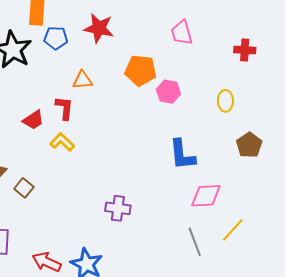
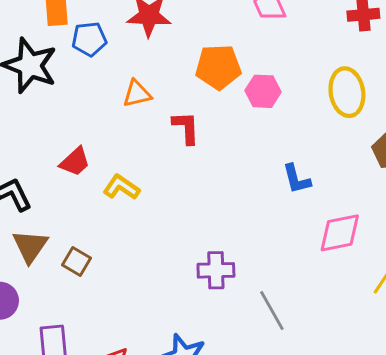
yellow ellipse: (225, 101) -> (347, 92), size x1.5
red L-shape: (64, 108) -> (186, 128), moved
blue L-shape: (182, 155) -> (297, 179), size x0.7
gray line: (195, 242) -> (272, 311), moved

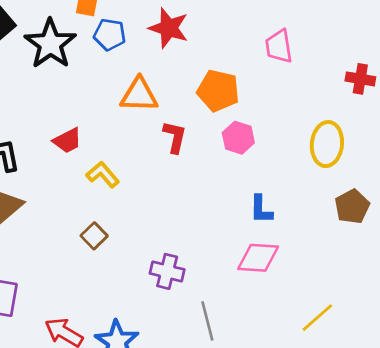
pink hexagon: (263, 91) -> (238, 138), moved
orange triangle: (137, 94) -> (139, 95), size x1.4
pink diamond: (340, 233) -> (258, 258), moved
brown square: (76, 261) -> (94, 236), moved

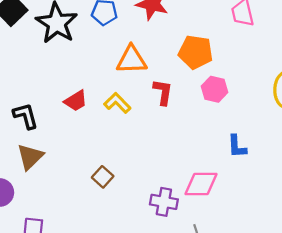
yellow L-shape: (103, 175) -> (117, 103), moved
pink diamond: (258, 258) -> (201, 184), moved

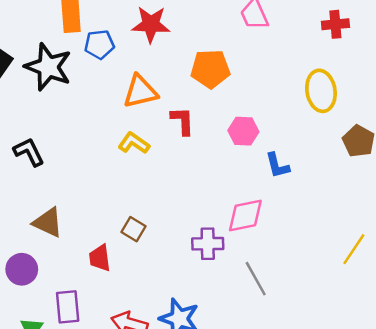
pink hexagon: (215, 89) -> (243, 131), moved
red trapezoid: (76, 101) -> (100, 258), moved, turned 125
black L-shape: (26, 116) -> (29, 152), moved
brown triangle: (30, 157) -> (48, 222), turned -40

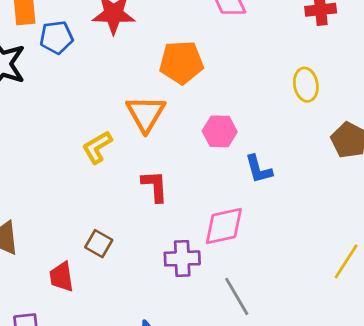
yellow ellipse: (321, 91) -> (306, 85), size x0.7
orange triangle: (140, 92) -> (146, 114), moved, turned -45
red L-shape: (182, 121) -> (155, 186), moved
yellow L-shape: (134, 143) -> (97, 147), turned -64

